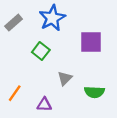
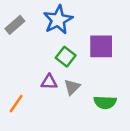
green square: (41, 51) -> (66, 57), moved
purple triangle: (44, 105) -> (49, 82), moved

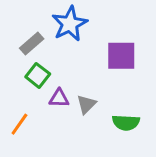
gray rectangle: (15, 25) -> (32, 44), moved
green square: (66, 57) -> (38, 75), moved

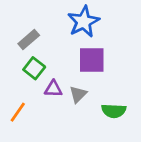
blue star: (70, 24) -> (84, 22), moved
purple square: (121, 56) -> (92, 60), moved

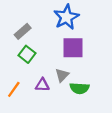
purple triangle: (53, 89) -> (42, 85), moved
green semicircle: (114, 111) -> (80, 88), moved

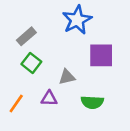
purple square: (73, 48) -> (101, 55), moved
gray triangle: (62, 75) -> (67, 77), moved, turned 32

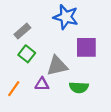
blue star: (77, 20) -> (66, 17), turned -30
gray triangle: (67, 77) -> (57, 66), size x1.5

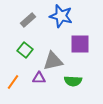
gray rectangle: (22, 31) -> (28, 20), moved

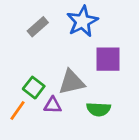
blue star: (61, 16) -> (82, 21), turned 30
green square: (25, 50) -> (34, 88), moved

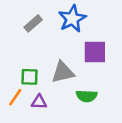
green square: (34, 88) -> (30, 77), turned -36
purple triangle: (53, 105) -> (39, 102), moved

